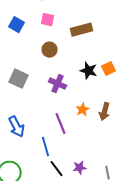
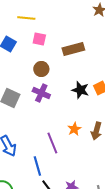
purple cross: (58, 84) -> (41, 93), moved

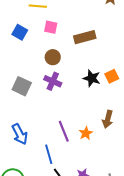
orange star: (74, 129) -> (86, 133), moved

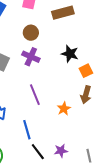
orange square: (112, 76) -> (86, 71), moved
purple line: (64, 131) -> (35, 95), moved

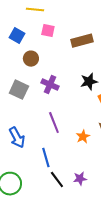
brown circle: (31, 33) -> (31, 59), moved
black star: (70, 54) -> (89, 82), turned -30

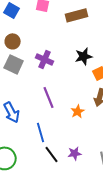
brown circle: (31, 59) -> (13, 41), moved

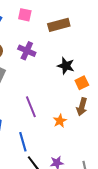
black star: (84, 56) -> (66, 66), turned 30
purple cross: (45, 59) -> (27, 51), moved

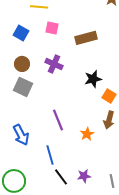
black star: (66, 66) -> (93, 79), turned -30
orange square: (82, 83) -> (109, 96), turned -32

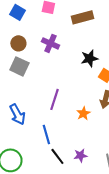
purple line: (58, 120) -> (54, 99), turned 40

